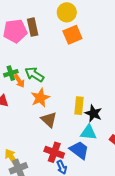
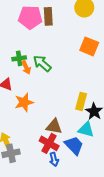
orange square: (72, 35) -> (89, 46), moved, turned 36
orange star: (40, 98) -> (24, 102), moved
brown triangle: (49, 120) -> (54, 126), moved, turned -42

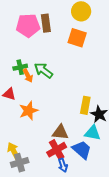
orange square: (89, 46) -> (77, 38), moved
red cross: (49, 143) -> (57, 150), turned 36

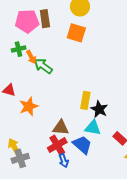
green cross: (20, 67) -> (19, 49), moved
orange arrow: (28, 76) -> (31, 57), moved

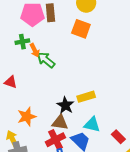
yellow rectangle: (85, 100) -> (86, 97), turned 60
orange star: (29, 106) -> (27, 117), moved
black star: (99, 109) -> (65, 105), moved

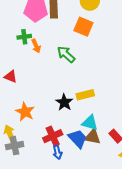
green arrow: (46, 60) -> (66, 54), moved
orange star: (27, 117) -> (25, 112), turned -30
brown triangle: (60, 123) -> (93, 137), moved

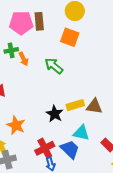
brown triangle: (93, 137) -> (94, 106), moved

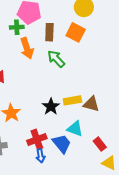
brown rectangle: (39, 21) -> (49, 32), moved
green cross: (11, 50) -> (17, 27), moved
orange arrow: (24, 59) -> (27, 48), size x1.5

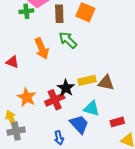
orange arrow: (27, 48) -> (42, 48), moved
red cross: (37, 139) -> (55, 100), moved
red rectangle: (100, 144) -> (117, 122), turned -64

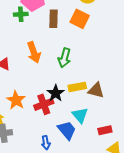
green arrow: (68, 40) -> (64, 58), moved, turned -120
cyan triangle: (92, 108) -> (80, 115), turned 30

